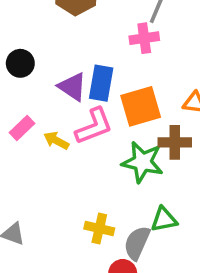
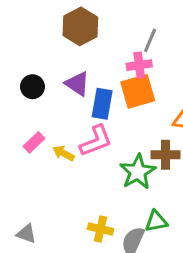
purple triangle: (72, 87) -> (77, 84), moved
orange square: (141, 106) -> (138, 91), moved
green star: (142, 162) -> (138, 172), turned 30

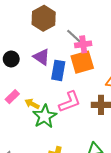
gray line: (150, 40) -> (74, 36), moved, turned -70
pink L-shape: (96, 141) -> (70, 102), moved
green star: (138, 172) -> (45, 116), moved

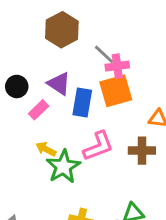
pink rectangle: (12, 97) -> (39, 110), moved

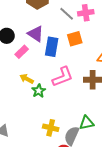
pink cross: (117, 66) -> (86, 13), moved
orange square: (116, 91) -> (75, 39), size x0.7
green star: (63, 167) -> (39, 91), size x0.6

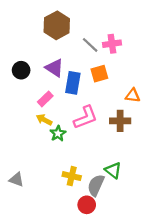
pink rectangle: (22, 52) -> (45, 99), moved
green triangle: (87, 123) -> (113, 170), turned 49

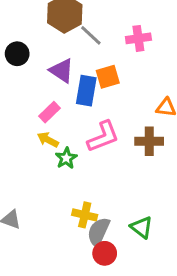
gray line: (90, 45) -> (91, 35), moved
black circle: (21, 70) -> (17, 54), moved
orange square: (99, 74) -> (108, 77), moved
green triangle: (113, 170) -> (141, 227), moved
gray semicircle: (96, 185) -> (99, 232), moved

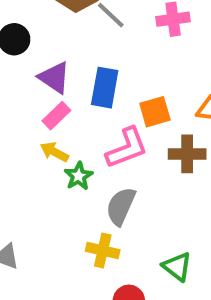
purple triangle: (62, 71) -> (54, 77), moved
orange square: (108, 77) -> (155, 112), moved
gray semicircle: (99, 232) -> (121, 206), moved

